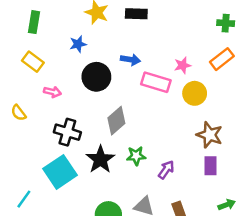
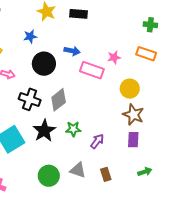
orange rectangle: (222, 59) -> (146, 54), turned 54
yellow circle: (195, 93) -> (130, 89), moved
black cross: (67, 132) -> (30, 99), moved

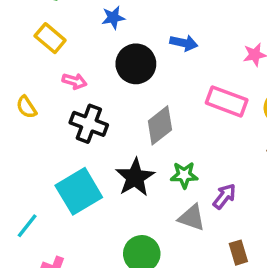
pink rectangle: (92, 70) -> (227, 101), moved
black cross: (30, 99) -> (89, 124), moved
gray triangle: (78, 170) -> (192, 218), moved

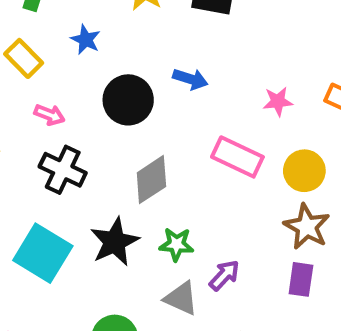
blue star: (113, 18) -> (86, 40), moved, turned 30
cyan square: (79, 191) -> (43, 253), turned -33

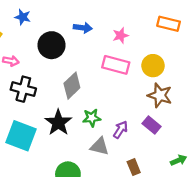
pink star: (278, 101) -> (121, 35), moved
purple rectangle: (301, 279) -> (152, 125), moved, turned -48

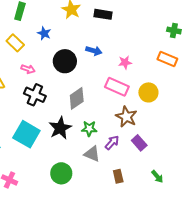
brown star: (160, 95) -> (126, 117), moved
green arrow: (179, 160) -> (157, 177), turned 64

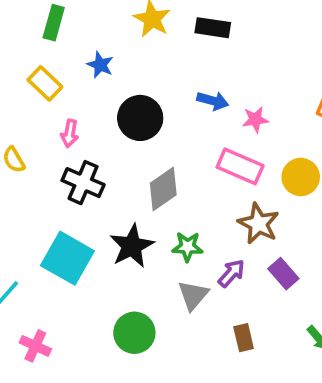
blue arrow: (94, 51) -> (213, 101), moved
pink arrow: (28, 69) -> (70, 133), turned 80
gray triangle: (92, 154) -> (193, 295), turned 48

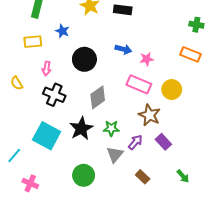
yellow rectangle: (45, 83) -> (33, 42), turned -48
brown rectangle: (244, 338) -> (143, 177), turned -32

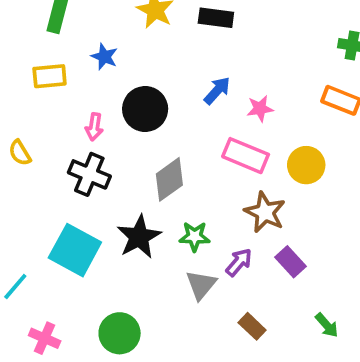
blue arrow: (123, 49) -> (217, 91), turned -63
pink arrow: (47, 68) -> (94, 127), moved
green circle: (84, 175) -> (120, 333), moved

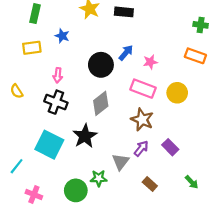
black circle: (145, 109) -> (101, 65), moved
brown star: (265, 212) -> (142, 120), moved
green star: (195, 237) -> (99, 178), moved

